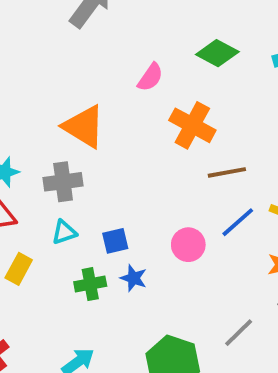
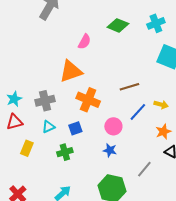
orange cross: (192, 125) -> (88, 100), moved
orange triangle: (84, 126) -> (71, 71), moved, turned -45
blue star: (134, 278) -> (110, 150), moved

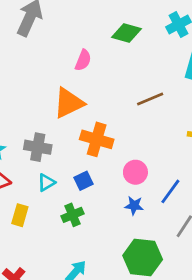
brown line: (129, 87) -> (150, 99), moved
gray cross: (45, 101) -> (38, 147), turned 30
blue line: (138, 112) -> (170, 191), moved

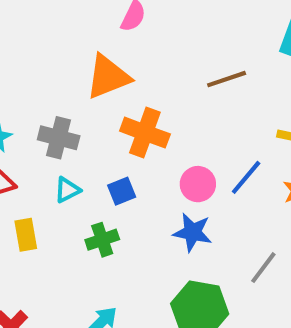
blue line: (170, 191) -> (246, 177), moved
blue star: (134, 206) -> (193, 232), size x1.4
yellow rectangle: (20, 215) -> (26, 235), turned -30

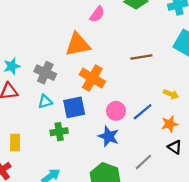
blue square: (122, 191) -> (74, 107), size x1.5
yellow rectangle: (26, 235) -> (15, 142), moved

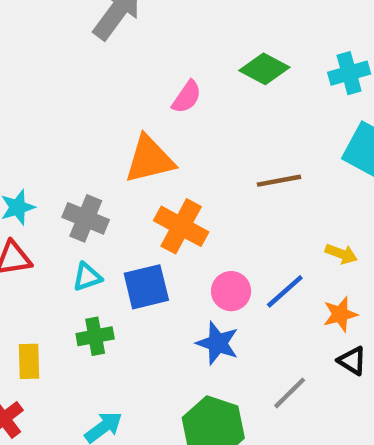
green cross: (59, 132) -> (95, 336), moved

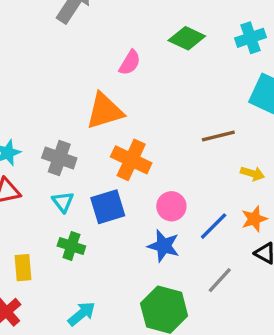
brown line: (279, 181) -> (218, 136), moved
cyan triangle: (87, 277) -> (63, 202), turned -45
blue line: (285, 291) -> (214, 226), moved
green cross: (95, 336) -> (71, 246), turned 32

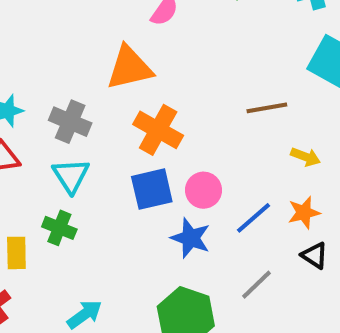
cyan triangle: (63, 202) -> (71, 176), size x1.4
blue square: (108, 207) -> (152, 189), moved
green cross: (71, 246) -> (59, 228), moved

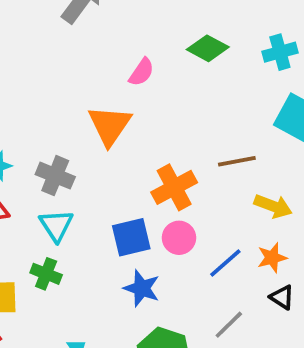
orange triangle: (130, 68) -> (110, 125), turned -42
orange cross: (158, 130) -> (174, 187), moved, turned 33
yellow arrow: (306, 157) -> (273, 206), size x1.4
blue star: (191, 238) -> (142, 288), moved

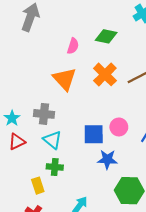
green diamond: (208, 48) -> (106, 36), moved
orange cross: (174, 187) -> (105, 74), moved
blue square: (131, 237) -> (94, 134), turned 30

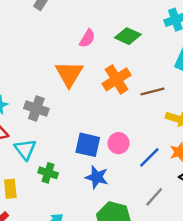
cyan triangle: (52, 140) -> (25, 149), moved
green cross: (55, 167) -> (48, 173), moved

